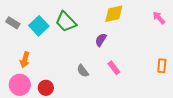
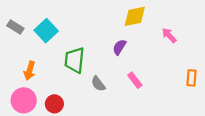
pink arrow: (159, 18) -> (169, 35), moved
green trapezoid: (66, 22) -> (74, 60), moved, turned 50

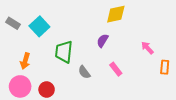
pink arrow: (169, 35) -> (147, 48), moved

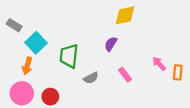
cyan square: (39, 26) -> (36, 43), moved
pink arrow: (147, 48) -> (159, 64), moved
gray semicircle: (84, 72) -> (91, 78), turned -80

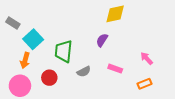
orange rectangle: (178, 72) -> (145, 84), moved, turned 64
pink rectangle: (125, 75) -> (115, 69), turned -32
red circle: (50, 97) -> (49, 78), moved

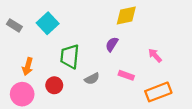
cyan square: (33, 39) -> (48, 23), moved
pink arrow: (147, 58) -> (155, 55), moved
orange rectangle: (145, 84) -> (158, 92), size x1.6

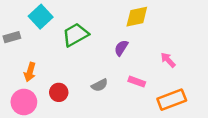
cyan square: (48, 23) -> (41, 17), moved
gray rectangle: (14, 25) -> (12, 37), moved, turned -48
green trapezoid: (70, 56) -> (76, 35), moved, turned 55

